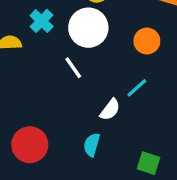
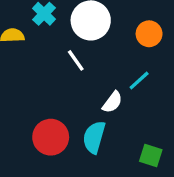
red circle: (30, 145) -> (51, 137), moved
cyan semicircle: (92, 145) -> (94, 137), size x1.4

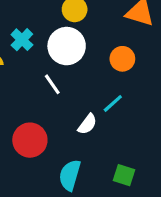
red circle: (51, 137) -> (30, 140), moved
cyan semicircle: (94, 137) -> (70, 175), moved

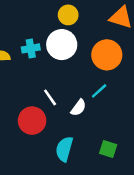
cyan cross: (22, 40) -> (31, 48), moved, turned 36
orange circle: (122, 59) -> (107, 55), size x1.5
white line: (52, 84) -> (50, 97), moved

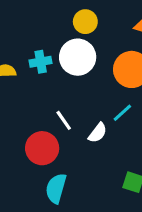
cyan semicircle: (64, 149) -> (56, 188), moved

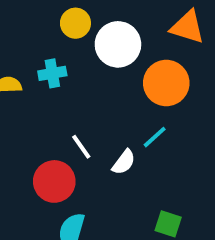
yellow circle: (85, 22) -> (75, 23), moved
white circle: (78, 57) -> (118, 44), moved

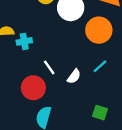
cyan cross: (52, 73) -> (24, 41), moved
cyan line: (155, 137) -> (100, 66), moved

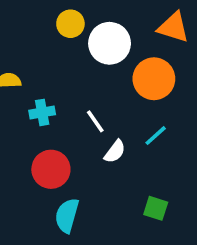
cyan cross: (24, 41) -> (42, 112), moved
white line: (49, 67) -> (95, 121), moved

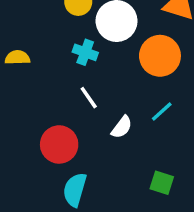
cyan cross: (42, 112) -> (85, 52), moved, turned 30
white line: (95, 121) -> (89, 98), moved

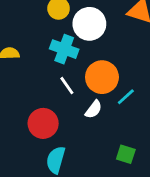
cyan cross: (85, 52) -> (64, 49), size x1.4
orange circle: (160, 56) -> (102, 77), moved

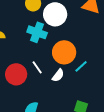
white line: (67, 86) -> (37, 67), moved
red circle: (43, 123) -> (16, 74), moved

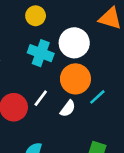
white circle: (55, 14) -> (74, 43), moved
white line: (37, 67) -> (41, 98), turned 72

